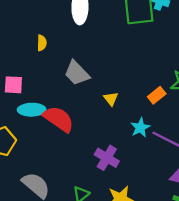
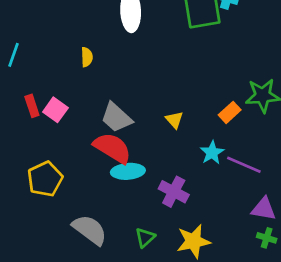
gray trapezoid: (77, 73) -> (116, 118), moved
pink square: (13, 85) -> (55, 110), turned 36
cyan ellipse: (32, 110) -> (128, 171), moved

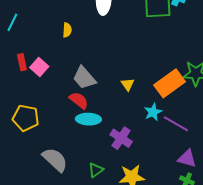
orange rectangle: (230, 112) -> (170, 83), size x1.8
red semicircle: (112, 148) -> (79, 100), size x0.7
yellow pentagon: (45, 179) -> (26, 118), turned 30

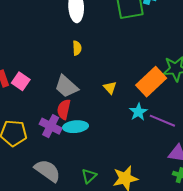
yellow semicircle: (67, 30) -> (77, 48), moved
red semicircle: (79, 100) -> (64, 109), turned -108
purple cross: (121, 138) -> (51, 126), moved

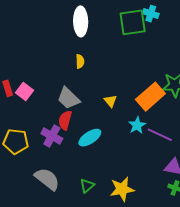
cyan ellipse: (76, 127) -> (90, 138), moved, turned -30

